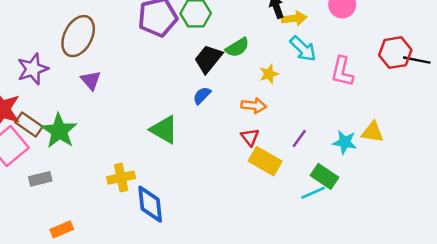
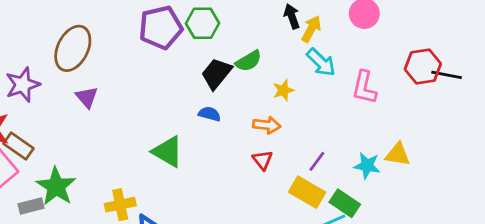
yellow arrow: (294, 18) -> (311, 29), turned -55
blue semicircle: (202, 95) -> (209, 114), turned 60
green star: (59, 131) -> (56, 186), moved
yellow rectangle: (265, 161) -> (307, 192), moved

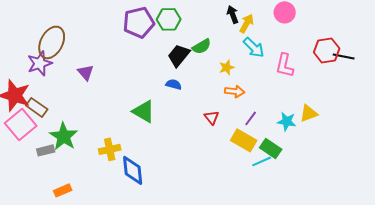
brown ellipse: (73, 48) -> (52, 42), moved
orange arrow: (267, 125) -> (235, 91), moved
yellow triangle: (398, 154) -> (309, 113), turned -30

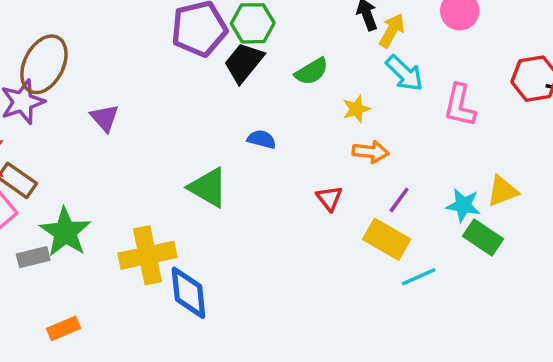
black trapezoid: (179, 55) -> (244, 63), moved
green rectangle: (271, 148) -> (483, 237), moved
yellow cross: (110, 149) -> (147, 255), size x1.4

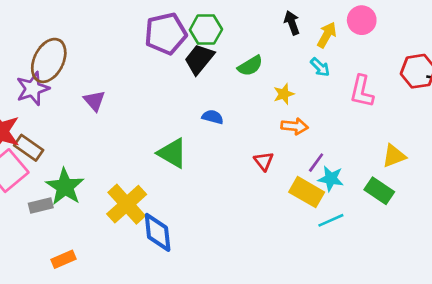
yellow arrow: (392, 30) -> (327, 35), moved
cyan arrow: (404, 73) -> (320, 67), size x0.7
cyan star: (463, 205) -> (331, 179), moved
yellow cross: (147, 255) -> (127, 204), turned -30

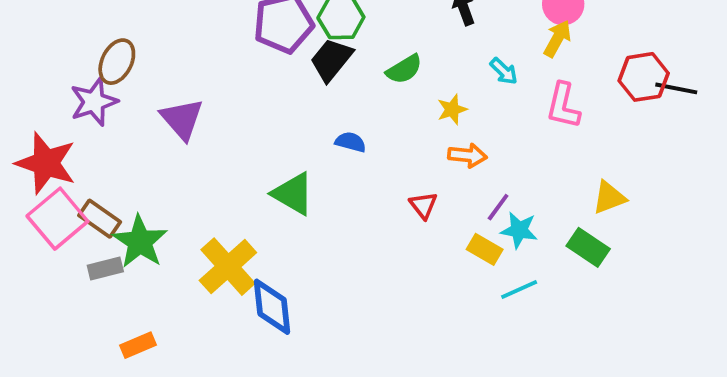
yellow arrow: (327, 35) -> (557, 39), moved
brown ellipse: (49, 60) -> (117, 62), size x0.7
purple triangle: (94, 101) -> (182, 119), size x1.4
brown rectangle: (29, 148) -> (100, 219), moved
yellow rectangle: (307, 192) -> (485, 249), size x0.7

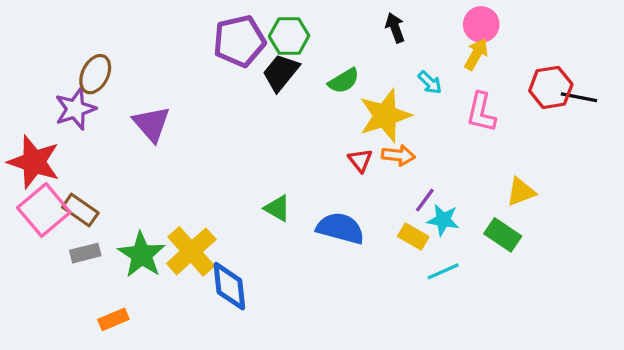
yellow star: (452, 109) -> (385, 116), size x2.0
blue semicircle: (351, 142) -> (340, 228), moved, size x1.8
green triangle: (293, 194) -> (277, 208), moved, size x0.7
red triangle: (423, 205) -> (360, 160), moved
green star: (140, 242) -> (142, 255), moved

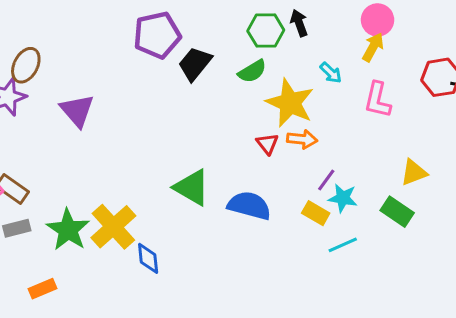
green hexagon: (289, 36) -> (266, 31), moved
yellow star: (385, 116) -> (290, 103), turned -30
green triangle: (277, 208) -> (192, 187), size x1.5
blue diamond: (229, 286) -> (148, 258), size x0.7

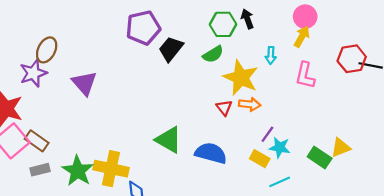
cyan arrow: (331, 73) -> (271, 55), turned 49
yellow triangle: (414, 172) -> (341, 148), moved
yellow cross: (113, 227) -> (111, 169), turned -36

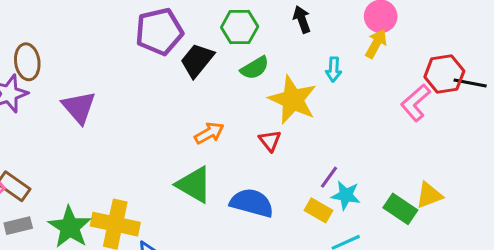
green hexagon: (223, 24) -> (240, 27), moved
brown ellipse: (47, 50) -> (27, 62), turned -35
pink L-shape: (305, 75) -> (416, 103), moved, turned 36
orange arrow: (250, 104) -> (209, 133), moved, turned -35

